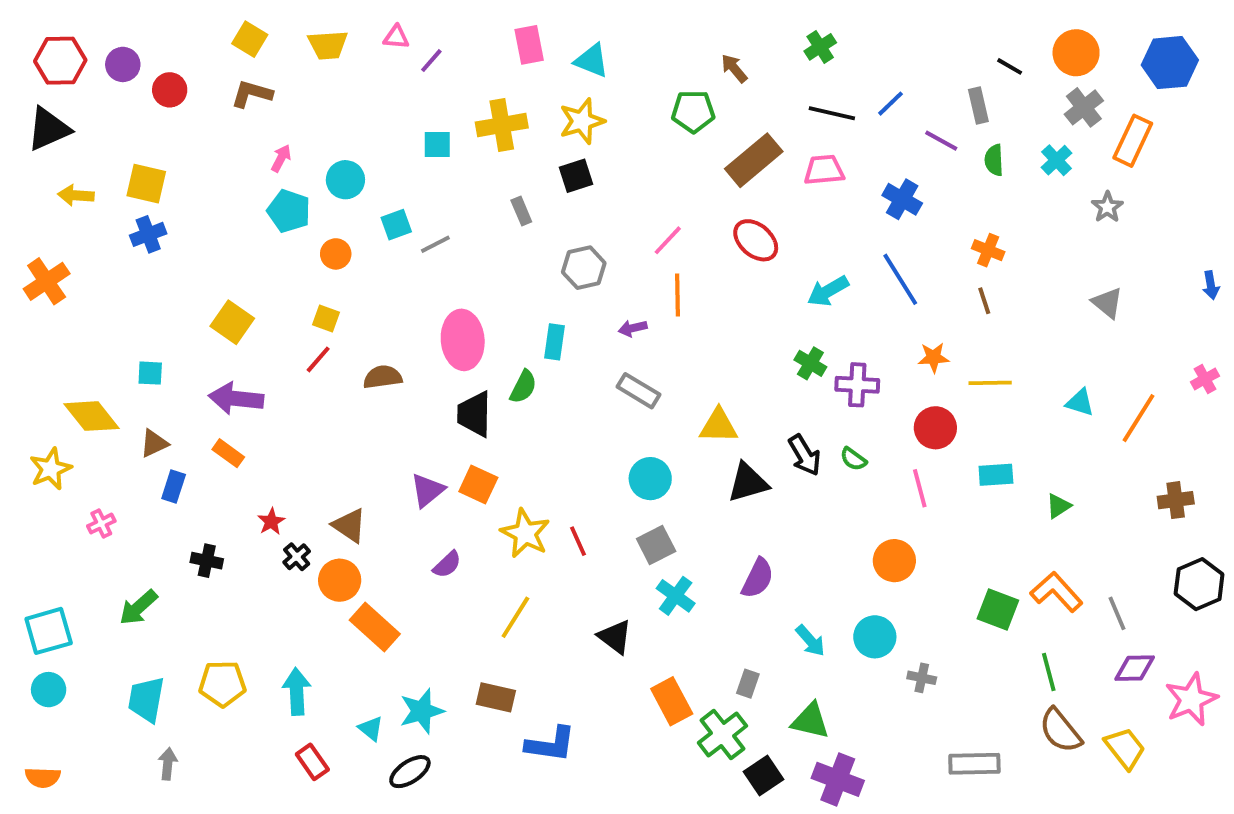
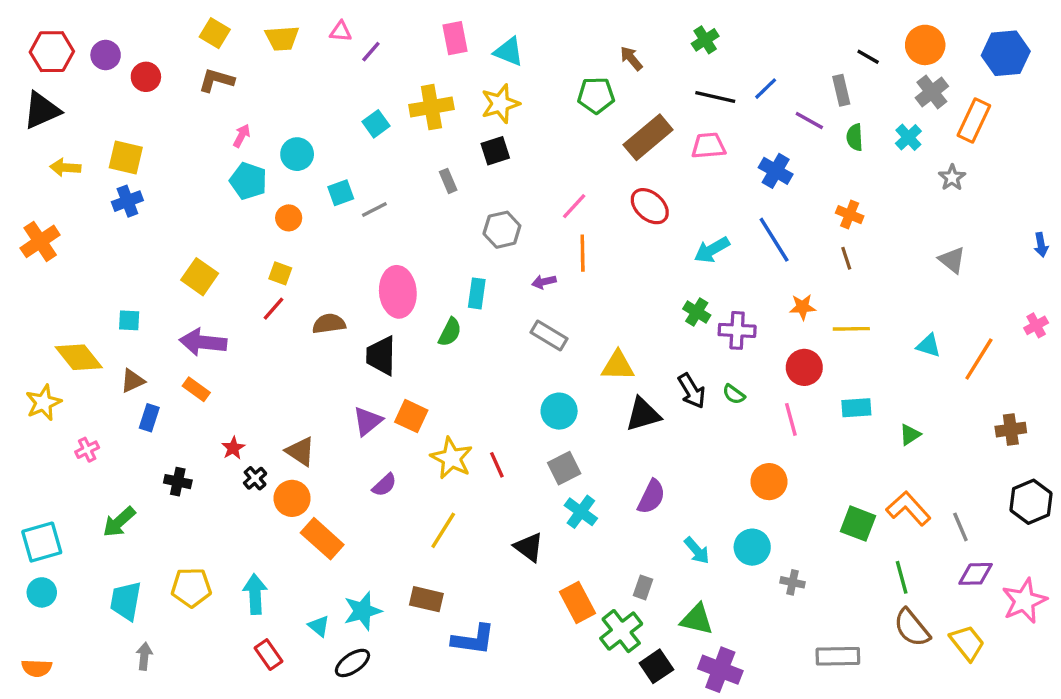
cyan square: (437, 145) -> (376, 124), turned -36
black trapezoid: (474, 414) -> (381, 356), moved

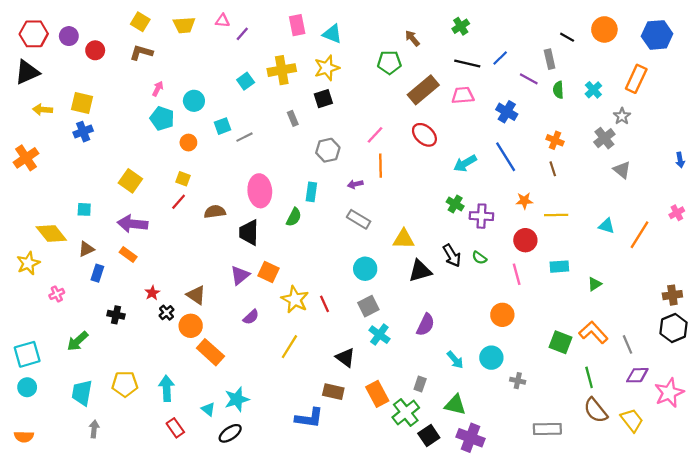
gray cross: (932, 92) -> (604, 138), moved
brown cross: (1011, 430) -> (672, 295), moved
brown rectangle: (426, 599) -> (333, 392), moved

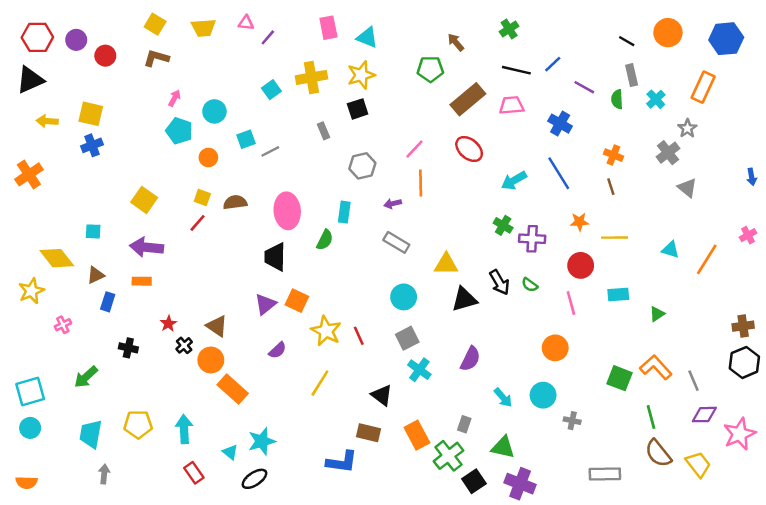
gray rectangle: (550, 59) -> (632, 75), moved
brown semicircle: (215, 212) -> (235, 202), moved
orange rectangle: (128, 254) -> (142, 281), turned -35

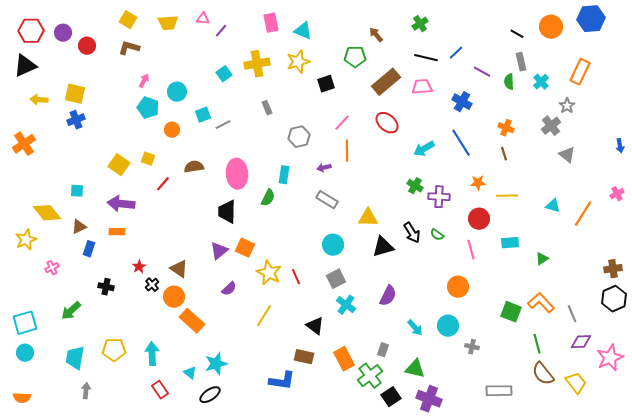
blue hexagon: (726, 39) -> (591, 19), moved
black square: (358, 109) -> (326, 84), moved
yellow square: (202, 198) -> (148, 159), moved

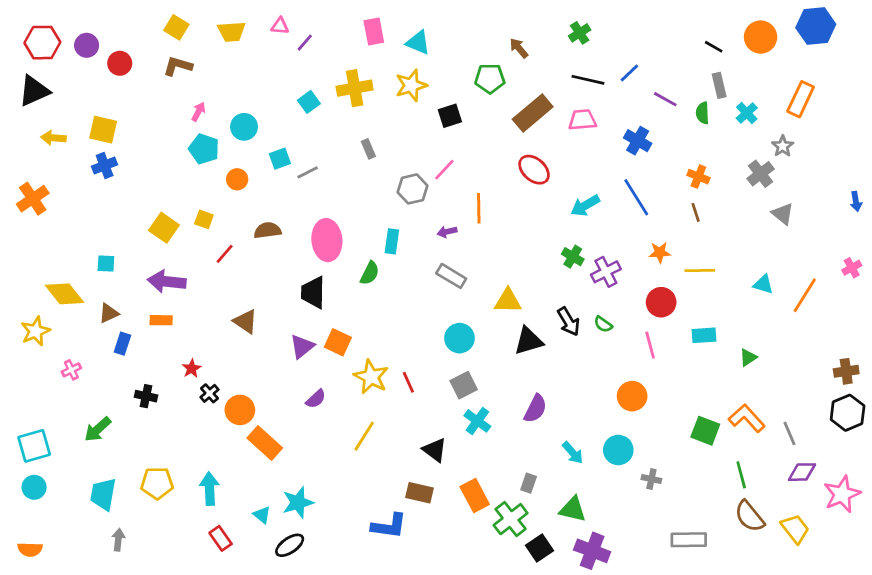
pink line: (342, 123) -> (444, 170), moved
purple cross: (439, 197) -> (606, 272), turned -30
brown triangle: (179, 269) -> (245, 322), moved

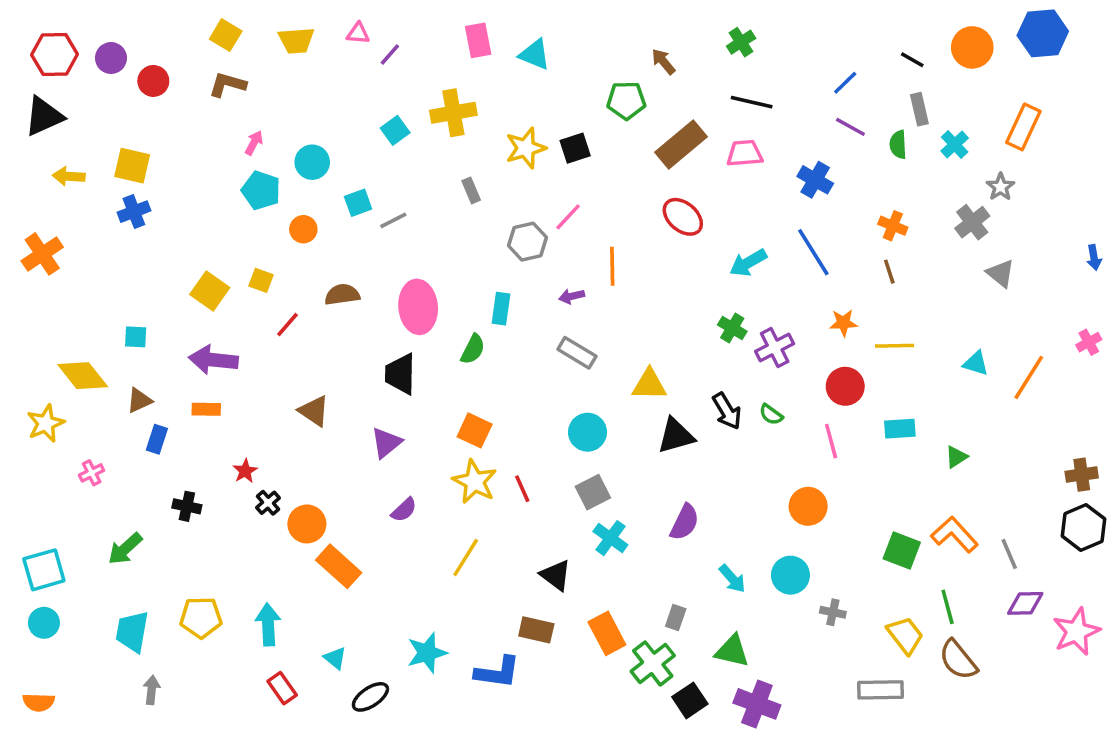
blue line: (629, 73) -> (845, 83), moved
yellow star: (411, 85) -> (526, 148), moved
orange square: (338, 342) -> (475, 430), moved
cyan star: (298, 502) -> (427, 653), moved
yellow trapezoid: (795, 529) -> (905, 635), moved

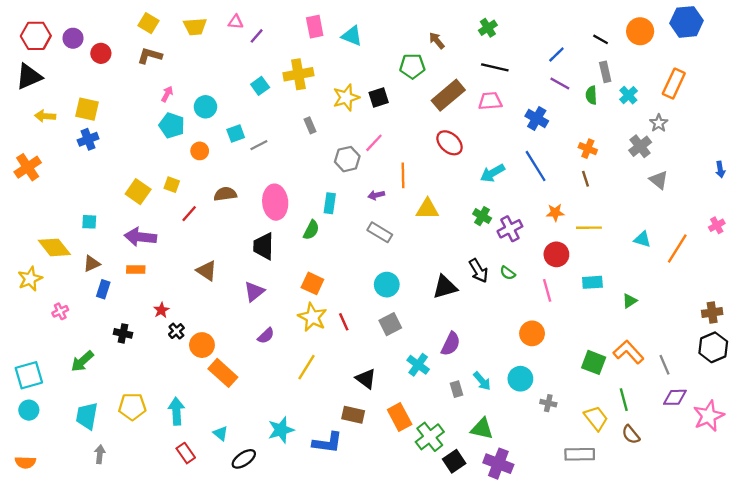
yellow triangle: (649, 385) -> (427, 209), moved
cyan cross: (610, 538) -> (418, 365), moved
gray rectangle: (676, 617) -> (456, 389), moved, turned -35
brown semicircle: (958, 660) -> (631, 435), size x0.7

